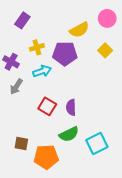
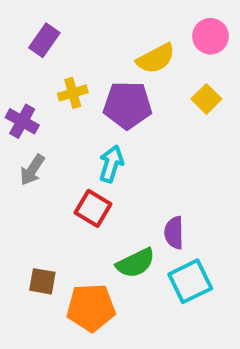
cyan arrow: (42, 71) -> (111, 164), moved, turned -54
purple semicircle: (71, 107) -> (174, 233), moved

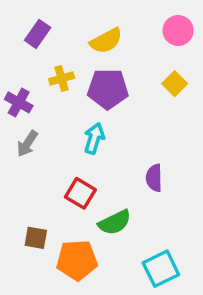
yellow semicircle: (156, 58) -> (106, 41), moved
red square: (93, 208) -> (80, 193), moved
purple semicircle: (174, 233) -> (154, 178), moved
cyan square: (190, 281) -> (161, 269), moved

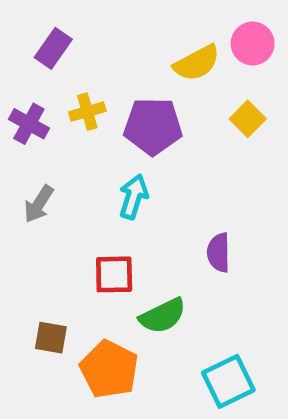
yellow semicircle: (106, 41) -> (197, 63), moved
purple cross: (19, 102) -> (29, 124), moved
red square: (80, 193) -> (114, 274), turned -32
orange pentagon: (77, 260) -> (109, 369), turned 30

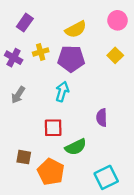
yellow semicircle: (197, 63) -> (76, 29), moved

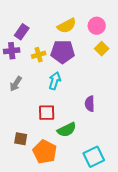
pink circle: (117, 20) -> (97, 26), moved
purple rectangle: (25, 23) -> (22, 32), moved
yellow cross: (41, 52) -> (39, 55), moved
purple cross: (14, 58) -> (12, 51), turned -35

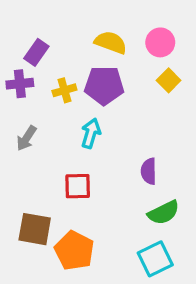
yellow semicircle: (67, 26) -> (111, 42), turned -132
green semicircle: (67, 130) -> (164, 213), moved
brown square: (21, 139) -> (35, 229), size x1.5

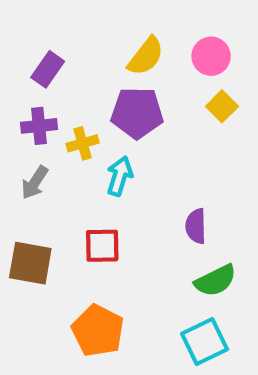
yellow semicircle: (111, 42) -> (146, 56), turned 108
purple cross: (20, 84) -> (39, 126), moved
yellow cross: (64, 90) -> (83, 143), moved
brown square: (35, 229) -> (30, 263), moved

